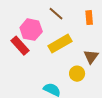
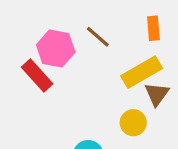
brown line: (56, 14) -> (98, 37), moved
yellow rectangle: (60, 44) -> (142, 72), moved

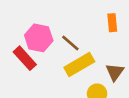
brown line: (98, 37) -> (70, 43), moved
yellow rectangle: (142, 72) -> (79, 65), moved

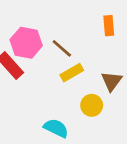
yellow rectangle: (79, 65) -> (72, 73), size x0.7

